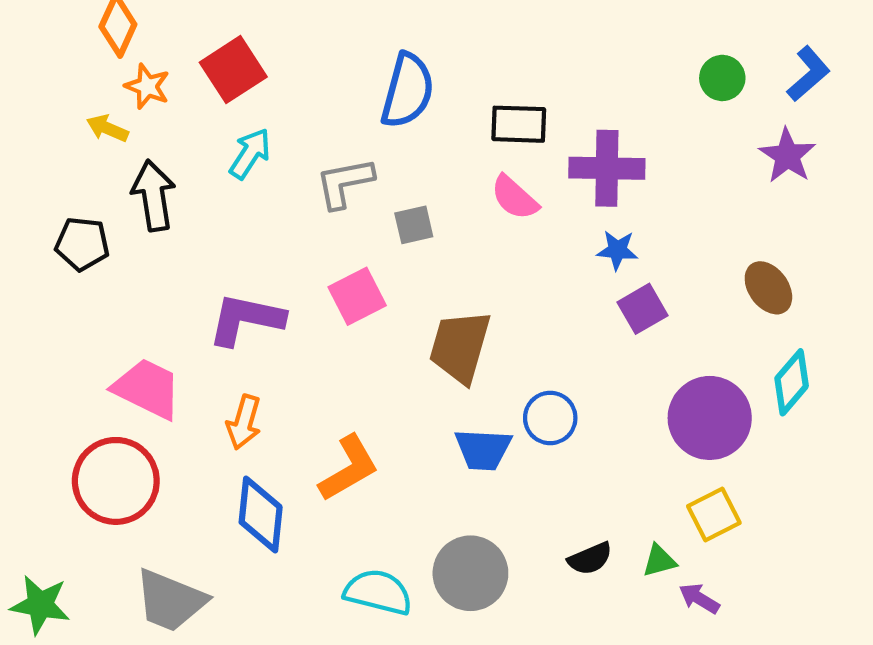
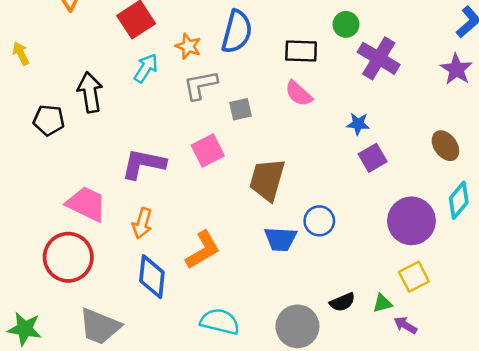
green circle: (722, 78) -> (346, 24), moved
orange star: (147, 86) -> (188, 46), moved
yellow arrow: (107, 128) -> (21, 54), moved, turned 40
purple cross: (607, 168) -> (379, 58), moved, turned 30
gray circle: (470, 573) -> (297, 326), moved

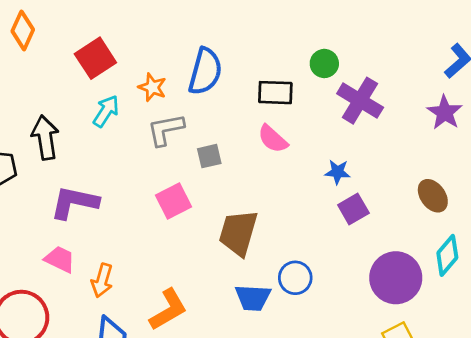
purple L-shape: (143, 164) -> (74, 202), moved
pink trapezoid: (86, 204) -> (60, 259), moved, size x0.7

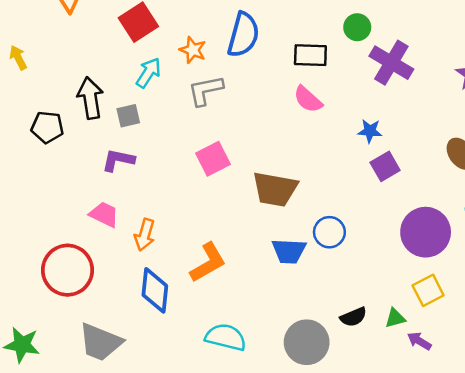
gray square: (209, 156) -> (128, 116), moved
purple L-shape: (74, 202) -> (118, 160), size x0.7
brown trapezoid: (238, 233) -> (275, 189), turned -96

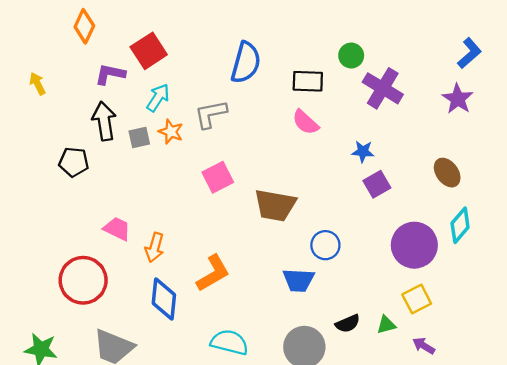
orange star: (193, 50) -> (171, 132), moved
black pentagon: (47, 127) -> (74, 162), moved
purple L-shape: (118, 160) -> (110, 74), moved
blue trapezoid: (289, 251) -> (298, 280), moved
purple arrow: (419, 341) -> (424, 346), moved

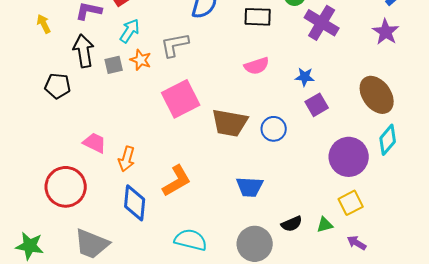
yellow arrow: (37, 84) -> (44, 24), moved
pink semicircle: (306, 122) -> (257, 66), moved, turned -60
brown ellipse: (447, 173) -> (377, 95), size x1.5
pink square: (218, 177) -> (181, 99), size x1.4
blue circle: (325, 245) -> (274, 129), moved

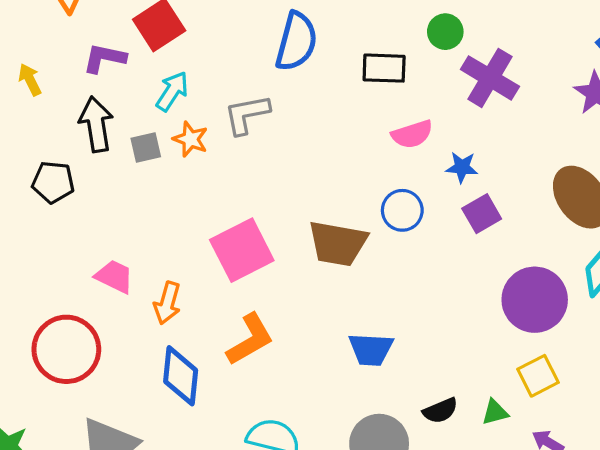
pink semicircle: (257, 66) -> (412, 134), moved
pink square: (181, 99) -> (242, 250), moved
blue circle: (274, 129) -> (402, 210), moved

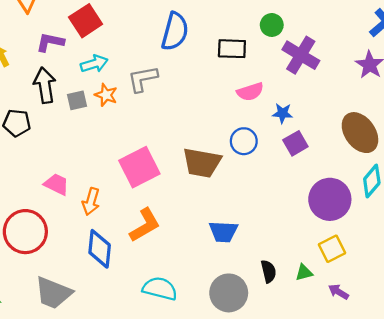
cyan arrow: (172, 91) -> (94, 64), turned 40
black semicircle: (440, 411) -> (269, 271), turned -80

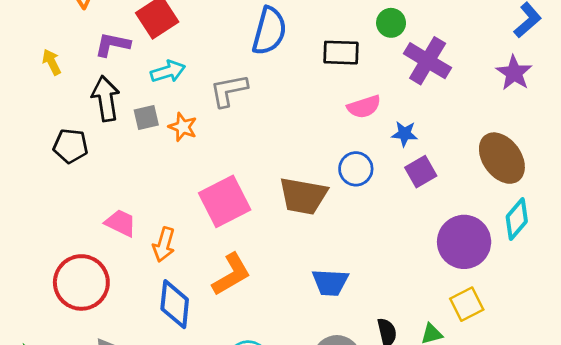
orange star: (106, 95) -> (183, 127), moved

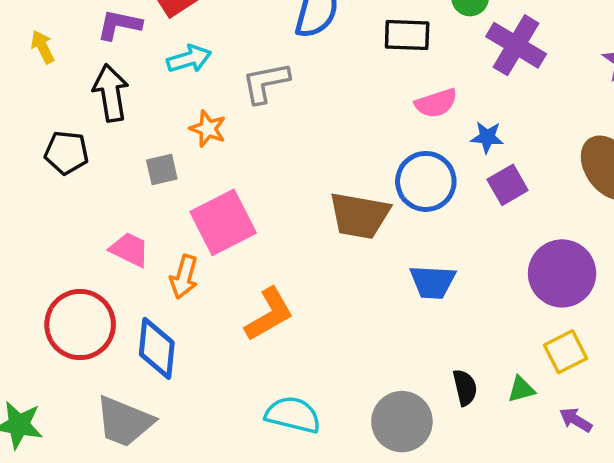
gray square: (146, 117) -> (162, 170), moved
blue circle: (356, 169) -> (426, 181), size x1.4
pink square: (225, 201) -> (223, 222), moved
blue trapezoid: (330, 282) -> (433, 282), moved
blue diamond: (175, 304) -> (157, 348), moved

